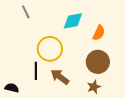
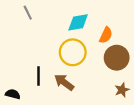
yellow circle: (50, 49) -> (73, 52), moved
brown circle: (98, 62) -> (117, 58), moved
brown star: (94, 87) -> (122, 90), moved

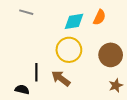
gray line: (28, 13) -> (26, 12), turned -48
orange semicircle: (106, 35) -> (99, 17), moved
black semicircle: (13, 94) -> (22, 90), moved

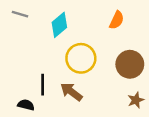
gray line: (26, 12) -> (20, 14), moved
cyan diamond: (74, 21) -> (59, 25), moved, turned -30

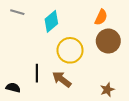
brown circle: (130, 64) -> (108, 41), moved
brown star: (136, 100) -> (107, 90), moved
black semicircle: (26, 105) -> (13, 88), moved

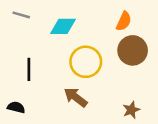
cyan diamond: (51, 21) -> (63, 26), turned 40
black line: (37, 73) -> (29, 69), moved

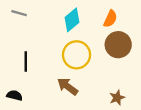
cyan diamond: (63, 26) -> (72, 20), moved, turned -40

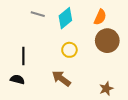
gray line: (19, 13) -> (38, 14), moved
yellow circle: (77, 55) -> (69, 50), size x0.6
black semicircle: (15, 95) -> (17, 79), moved

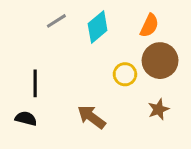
gray line: (38, 14) -> (56, 21), turned -48
yellow circle: (69, 50) -> (125, 74), moved
brown star: (106, 89) -> (158, 109), moved

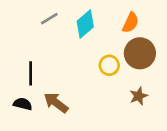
brown arrow: (91, 117) -> (56, 103), moved

